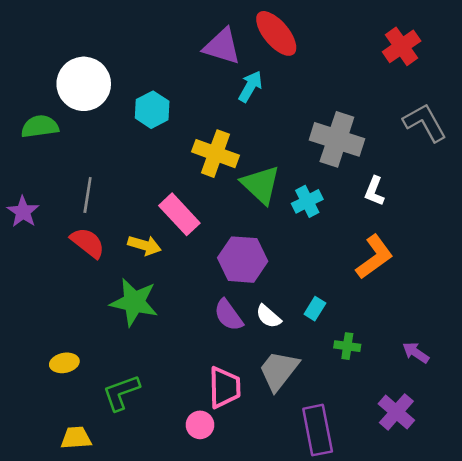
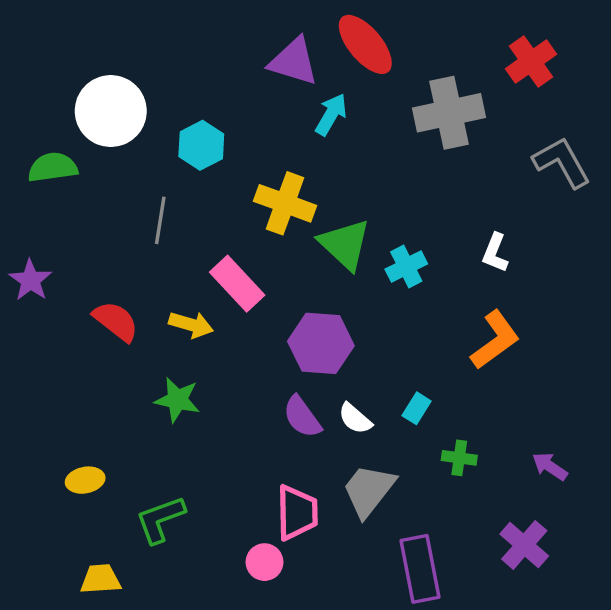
gray cross: (337, 139) -> (449, 113), moved, turned -30
gray line: (88, 195) -> (160, 220), moved
green star: (134, 302) -> (177, 400), size x0.7

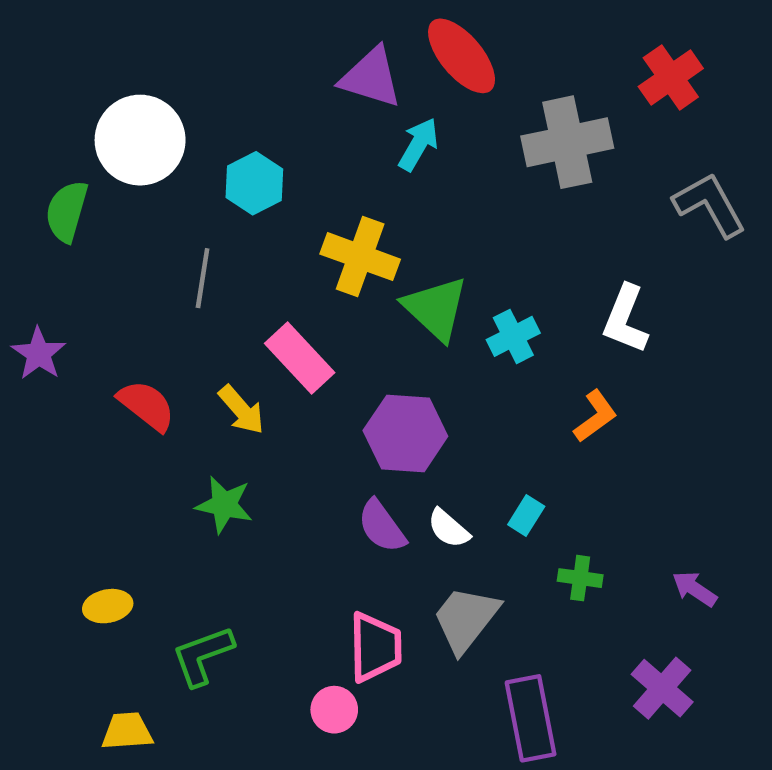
green semicircle: (53, 167) -> (67, 211), turned -66
white L-shape: (495, 253) -> (625, 319), size x1.4
yellow arrow: (191, 325) -> (241, 410), turned 33
orange L-shape: (495, 340) -> (595, 416), moved, size x0.7

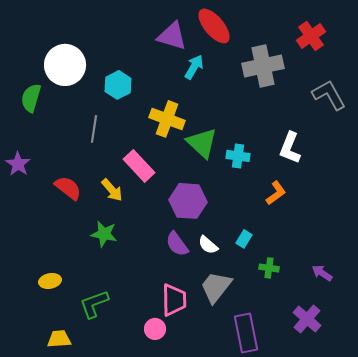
cyan cross: (513, 336) -> (238, 156), turned 35

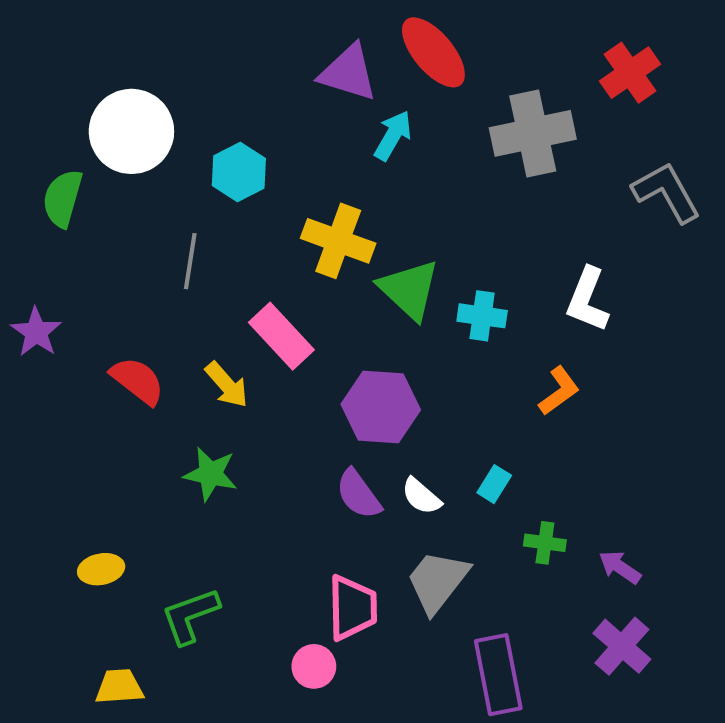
purple arrow: (322, 273) -> (620, 567), moved

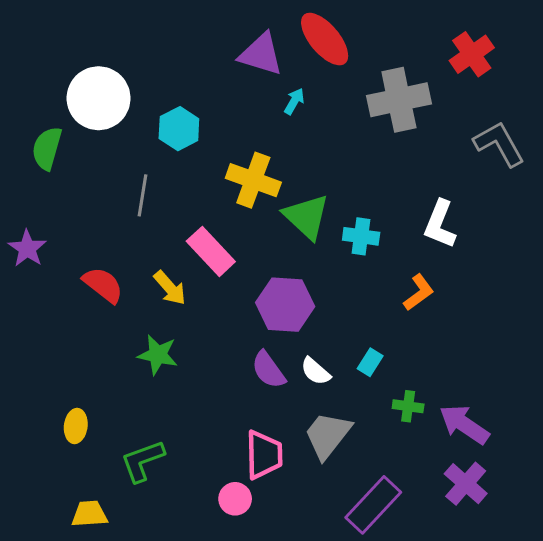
cyan arrow: (393, 135) -> (294, 101), size x0.7
purple arrow: (620, 567) -> (464, 424), size x1.6
yellow ellipse: (101, 569) -> (76, 426), turned -72
purple rectangle: (498, 675) -> (373, 505), turned 54

